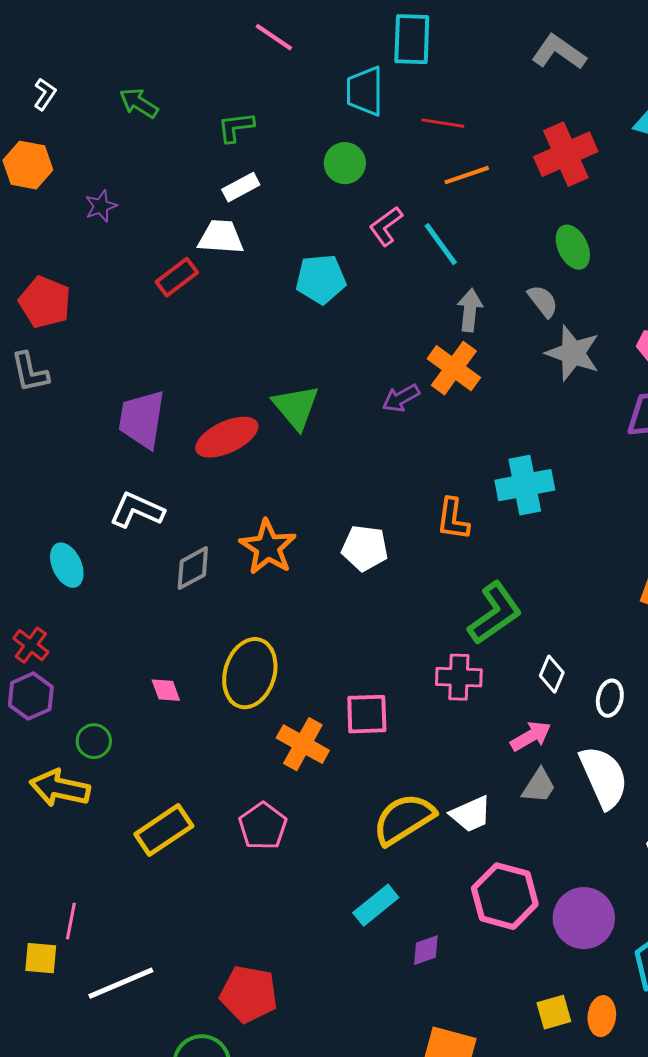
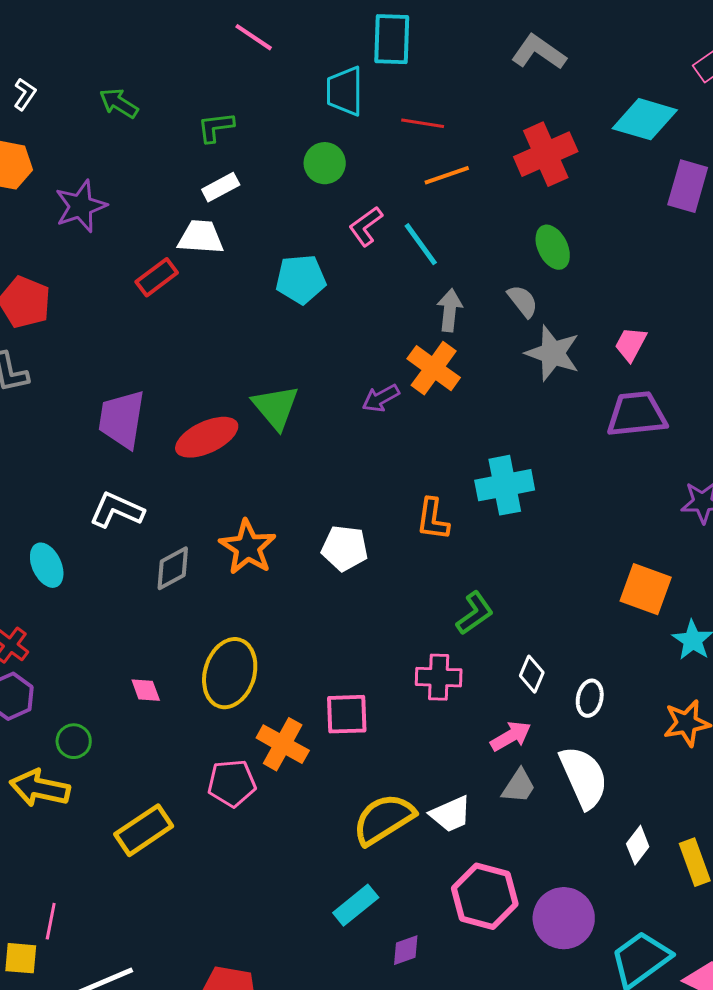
purple star: (101, 206) -> (81, 206), size x1.6
green L-shape: (495, 613) -> (475, 613), size x0.7
pink pentagon: (263, 826) -> (232, 783), moved, turned 30

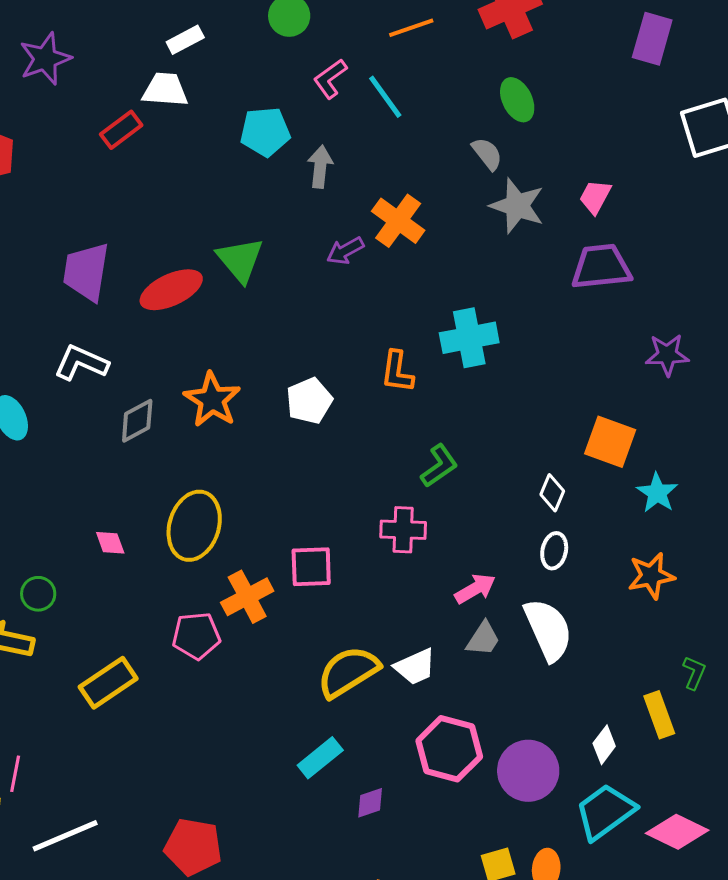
gray arrow: (450, 310) -> (320, 167), moved
white pentagon: (345, 548) -> (309, 401), turned -30
white diamond: (532, 674) -> (552, 493), moved
orange cross: (283, 744) -> (247, 597), turned 33
white diamond: (638, 845) -> (604, 745), moved

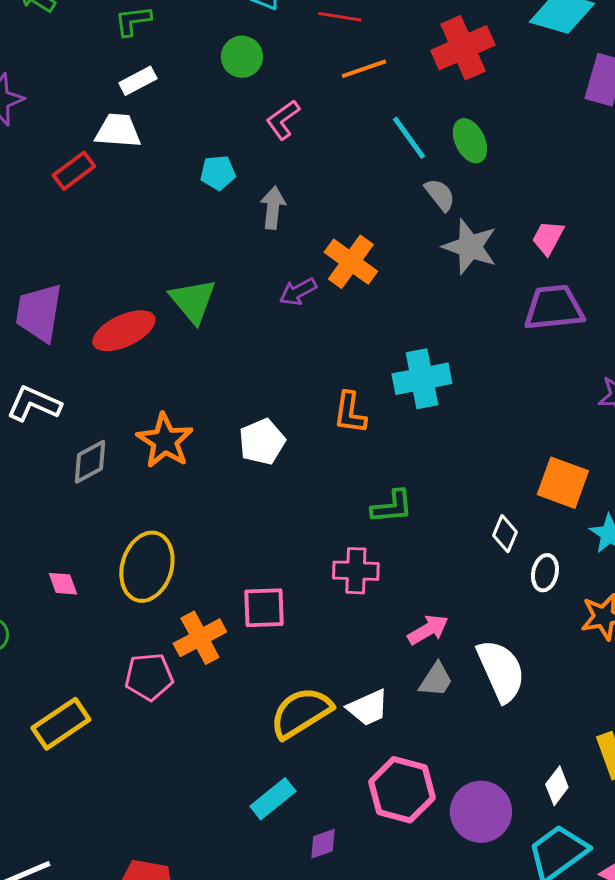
cyan line: (385, 97) -> (409, 138), moved
cyan pentagon: (265, 132) -> (218, 173), size x0.7
green L-shape: (439, 466) -> (392, 507), turned 30
white ellipse: (554, 551) -> (545, 573), moved

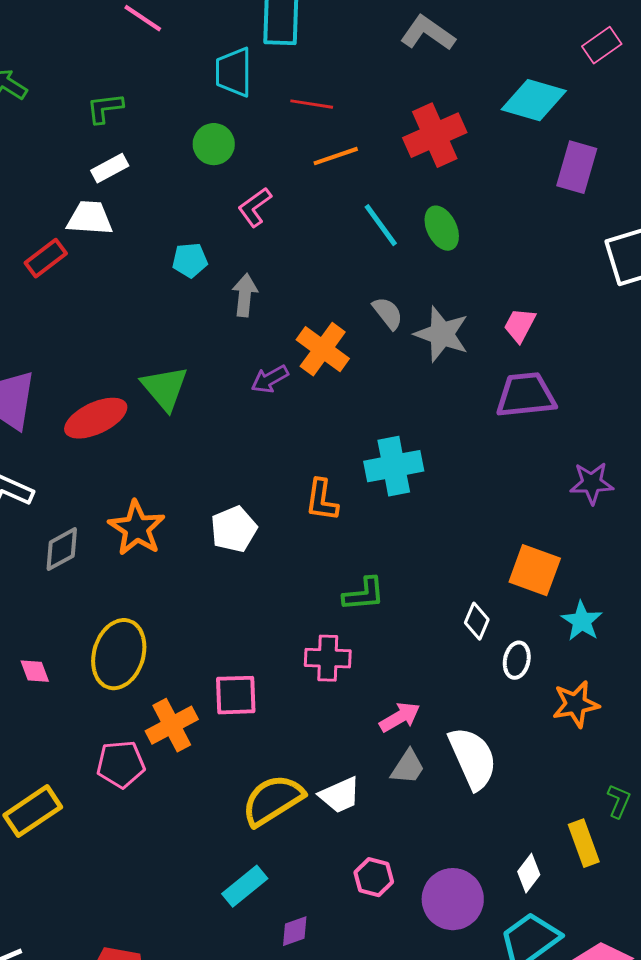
gray semicircle: (440, 195) -> (388, 313), moved
pink hexagon: (402, 790) -> (374, 877), size x0.6

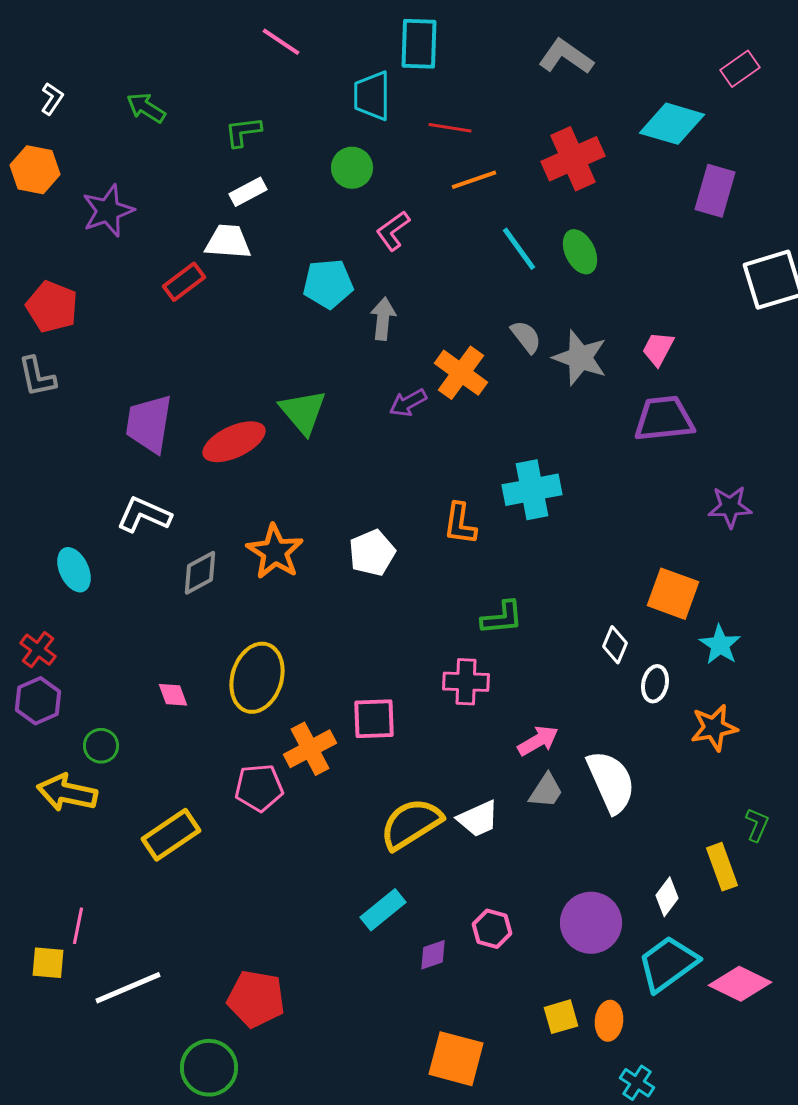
cyan pentagon: (190, 260) -> (328, 284), size x1.4
pink hexagon: (374, 877) -> (492, 929), moved

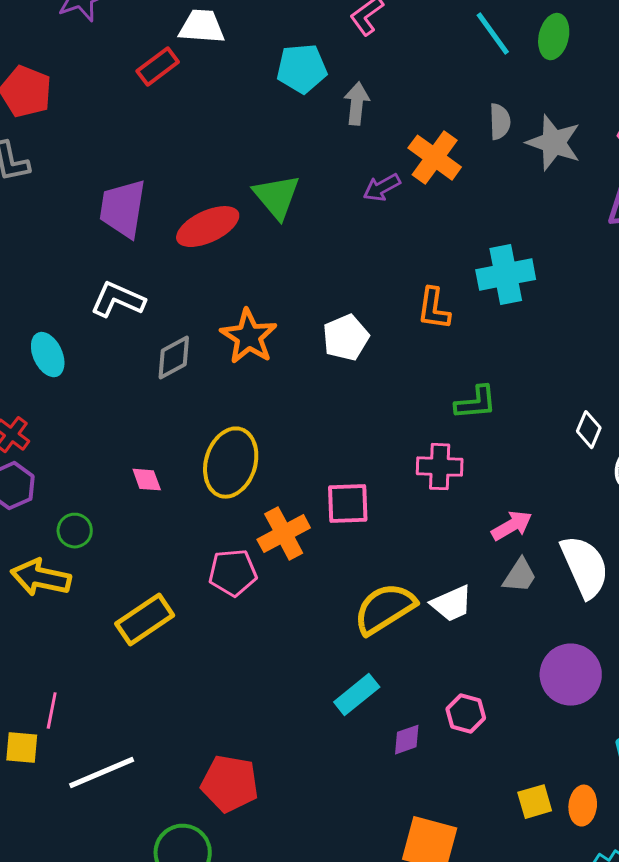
green ellipse: (580, 252) -> (554, 37), turned 39
gray semicircle: (526, 337) -> (500, 122), turned 36
purple circle: (591, 923) -> (571, 675), moved

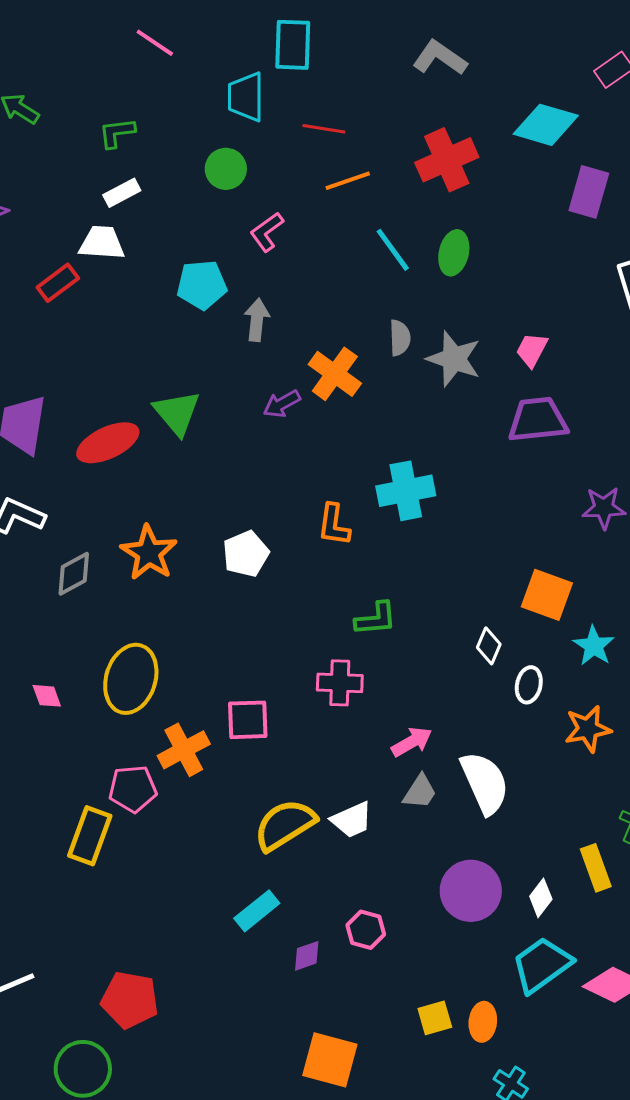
yellow rectangle: (145, 620) -> (90, 836), moved, turned -36

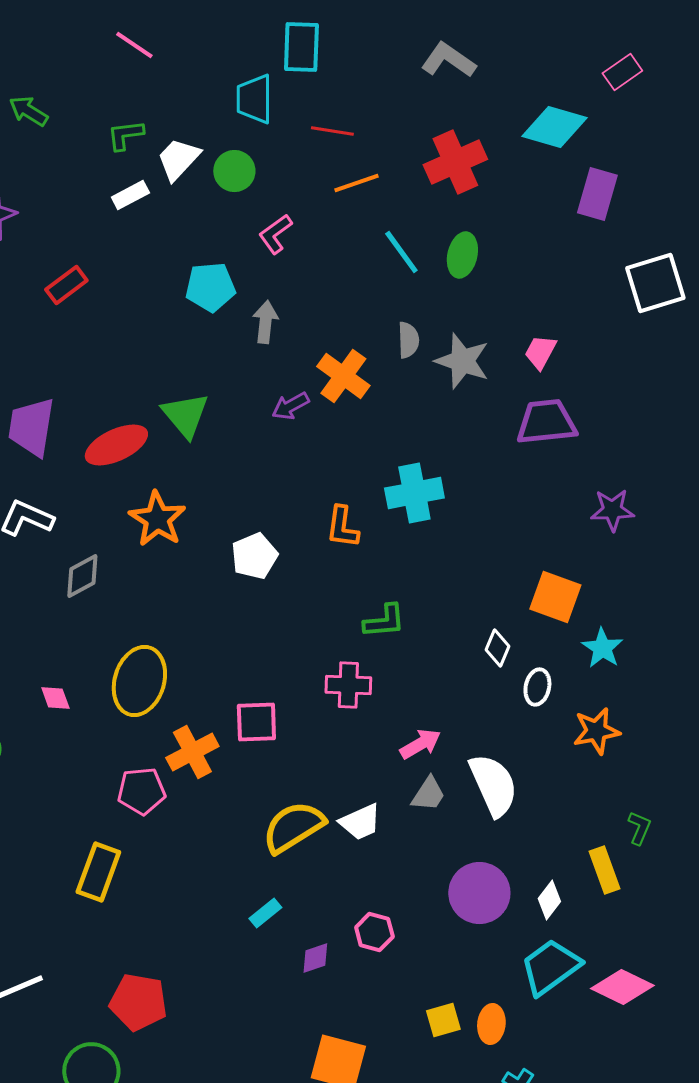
pink line: (155, 43) -> (134, 45), moved
white trapezoid: (102, 243) -> (178, 159), moved, turned -51
orange star: (149, 553) -> (157, 519), moved
yellow rectangle: (90, 836) -> (98, 872), moved
cyan rectangle: (257, 911) -> (265, 913), size x0.7

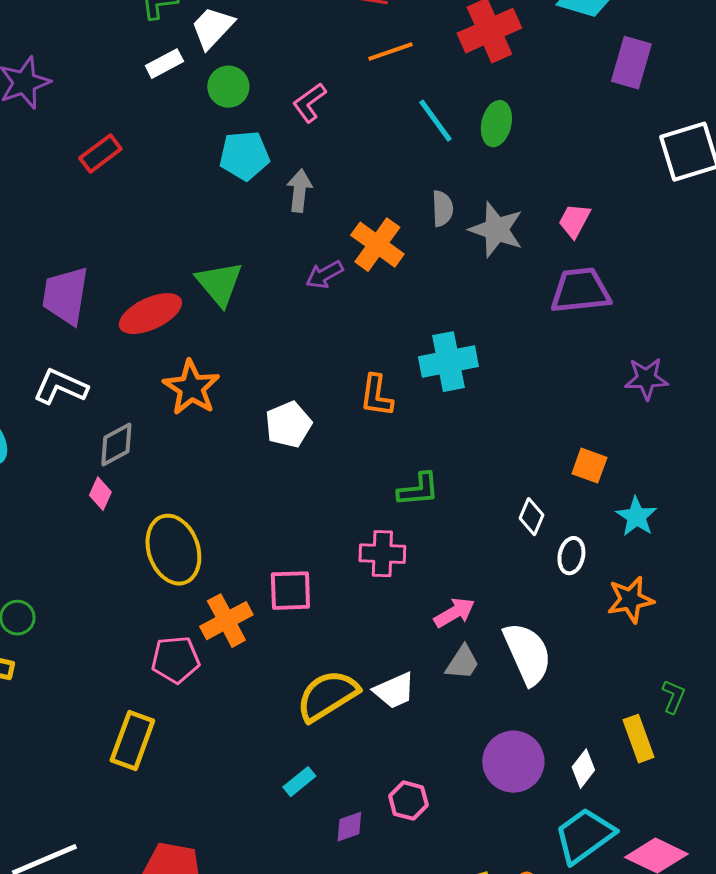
green circle: (234, 171) -> (228, 87), moved
orange square: (555, 597) -> (589, 466), size x0.7
yellow ellipse: (139, 681) -> (173, 550), turned -36
pink diamond: (55, 698) -> (100, 494), moved, turned 44

